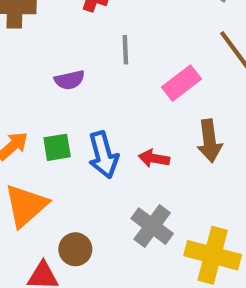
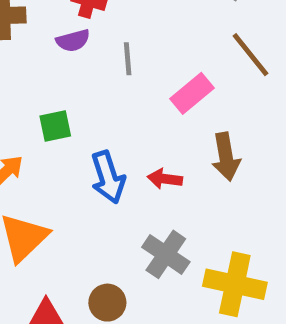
purple semicircle: (70, 80) -> (73, 41), moved
green square: (57, 147) -> (55, 126), moved
brown circle: (75, 249) -> (107, 303), moved

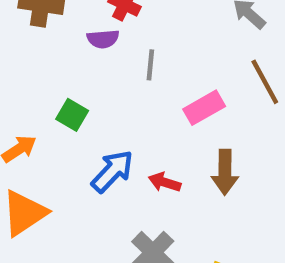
green square: (55, 126) -> (72, 115), turned 32
blue arrow: (108, 177) -> (112, 171), turned -129

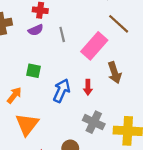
pink rectangle: (204, 108) -> (94, 46), size x1.4
red arrow: (165, 182) -> (88, 87), turned -88

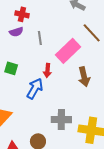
red arrow: (88, 87) -> (47, 70), moved
gray cross: (94, 122) -> (61, 120), turned -30

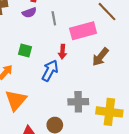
pink rectangle: (68, 51) -> (83, 31), turned 30
brown arrow: (84, 77) -> (100, 57), turned 54

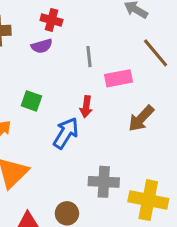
gray line: (54, 18) -> (89, 57), moved
pink rectangle: (83, 31) -> (119, 78), size x0.7

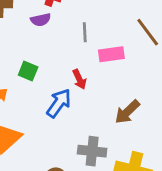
red arrow: (86, 107) -> (79, 79), turned -36
brown arrow: (141, 118) -> (127, 112), moved

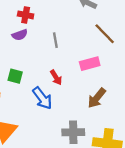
pink rectangle: (111, 54) -> (90, 64), moved
blue arrow: (59, 103) -> (42, 98), turned 115

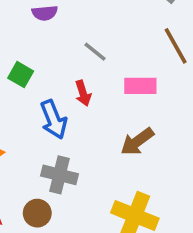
gray line: (55, 40) -> (95, 52), moved, turned -56
gray cross: (73, 132) -> (60, 175), moved

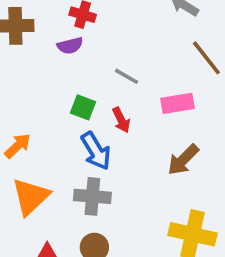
green square: (21, 75) -> (83, 107), moved
gray cross: (60, 175) -> (92, 196), moved

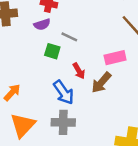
gray line: (127, 76) -> (69, 37), moved
green square: (83, 107) -> (52, 51), moved
brown arrow: (183, 160) -> (101, 83), moved

